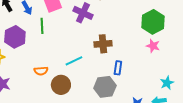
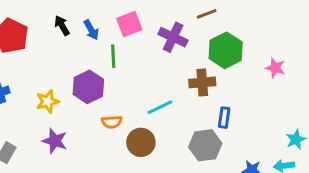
green hexagon: (153, 22) -> (226, 50), moved
purple hexagon: (15, 37) -> (88, 87), moved
pink star: (153, 46) -> (275, 68), moved

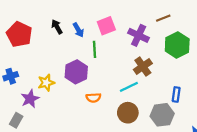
brown cross: (202, 82) -> (143, 67), moved, turned -30
purple star: (55, 141) -> (30, 99), moved, turned 30
brown circle: (141, 142) -> (128, 113), moved

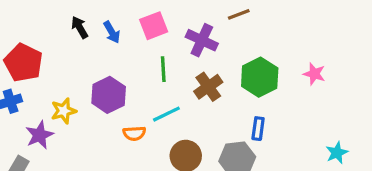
red pentagon: (19, 34) -> (23, 63), moved
green hexagon: (177, 45) -> (260, 77), moved
green line: (95, 49) -> (163, 69), moved
cyan line: (129, 87) -> (166, 114), moved

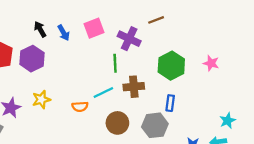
green line: (163, 69) -> (115, 63), moved
brown cross: (208, 87) -> (134, 87), moved, turned 30
purple hexagon: (109, 95) -> (32, 59), moved
yellow star: (64, 111) -> (41, 100), moved

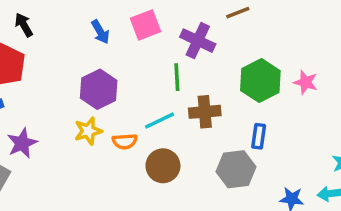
black arrow: (40, 29) -> (24, 25), moved
purple hexagon: (32, 59) -> (99, 89), moved
pink star: (211, 63) -> (306, 82), moved
yellow star: (41, 100) -> (88, 131), moved
brown circle: (117, 123) -> (163, 166), moved

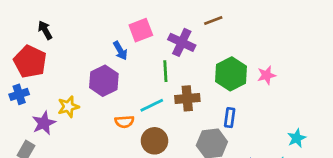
blue arrow: (100, 32) -> (120, 51), moved
pink star: (306, 82) -> (267, 75), turned -30
yellow star: (88, 131) -> (68, 107), moved

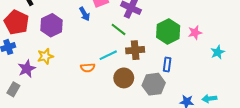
green line: (165, 71) -> (119, 29), turned -49
purple hexagon: (104, 81) -> (52, 25), moved
cyan star: (297, 138) -> (218, 52), moved
brown circle: (154, 141) -> (124, 78), moved

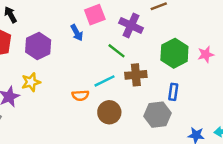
brown circle: (124, 78) -> (109, 112), moved

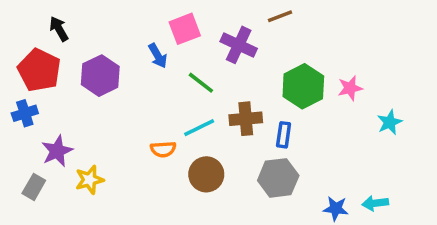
green line: (117, 51) -> (201, 83), moved
yellow star: (31, 82) -> (89, 180), moved
blue rectangle: (173, 92) -> (284, 135), moved

